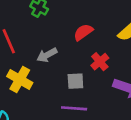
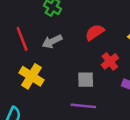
gray arrow: (47, 55) -> (52, 41), moved

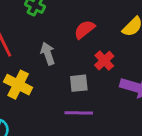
gray arrow: (52, 41) -> (48, 54), moved, turned 102

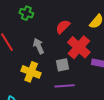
red cross: (104, 61) -> (79, 47), size x1.6
yellow cross: (18, 85) -> (31, 72), moved

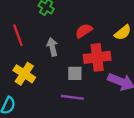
red cross: (79, 47) -> (97, 57), turned 30
yellow cross: (31, 72) -> (24, 74), moved

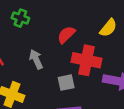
red cross: (97, 57) -> (87, 60), turned 30

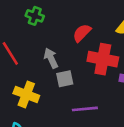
gray square: (66, 83) -> (65, 79), moved

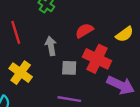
gray square: (65, 79) -> (69, 68), moved

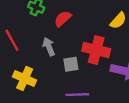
red semicircle: (84, 31) -> (63, 19), moved

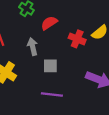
red cross: (96, 50) -> (77, 39), moved, size x0.7

